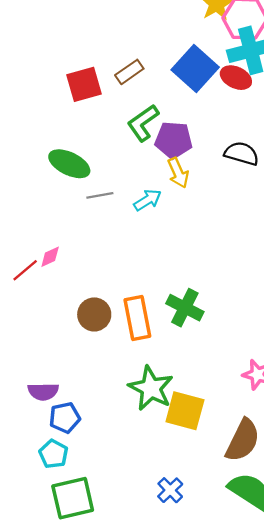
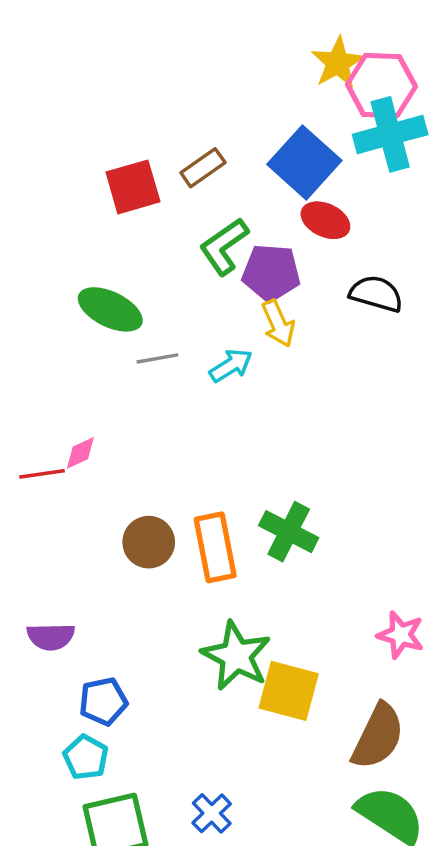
red ellipse: (236, 78) -> (325, 220), moved
red line: (25, 270) -> (42, 474), turned 32
purple semicircle: (43, 392) -> (51, 637), moved
blue cross: (170, 490) -> (212, 813), moved

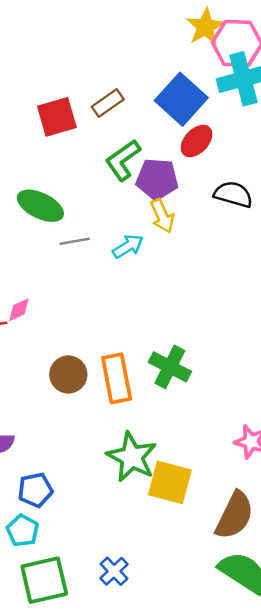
red ellipse: (325, 220) -> (196, 141), turned -72

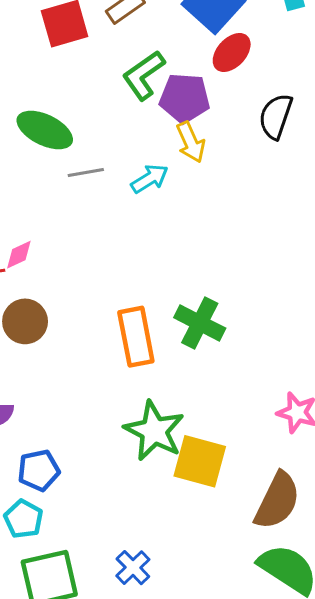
black semicircle: (233, 194) -> (276, 116), turned -87
brown circle: (68, 375) -> (25, 321), moved

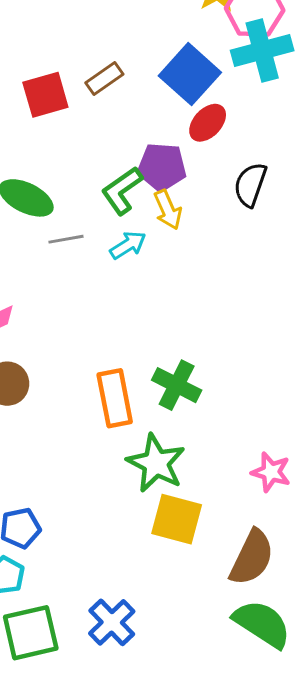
green L-shape: (144, 75) -> (122, 191), moved
green star: (154, 431) -> (156, 463), moved
blue cross: (133, 568) -> (112, 622), size x1.4

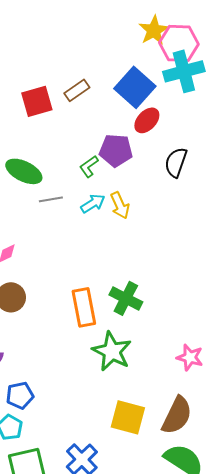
green L-shape: (122, 191) -> (89, 166), size x0.7
yellow arrow: (168, 210) -> (120, 205), moved
yellow square: (177, 519) -> (128, 417), moved

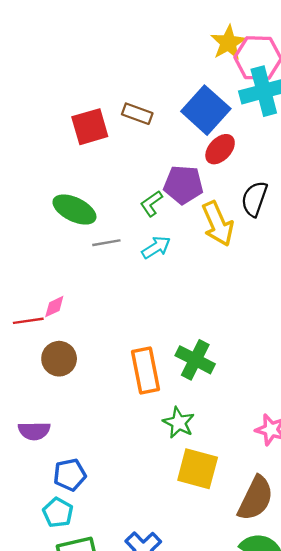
brown rectangle: (77, 90) -> (137, 114), turned 55
yellow arrow: (120, 205) -> (218, 224), moved, size x1.4
green star: (112, 351) -> (179, 423), size x0.7
yellow square: (128, 417) -> (198, 469), moved

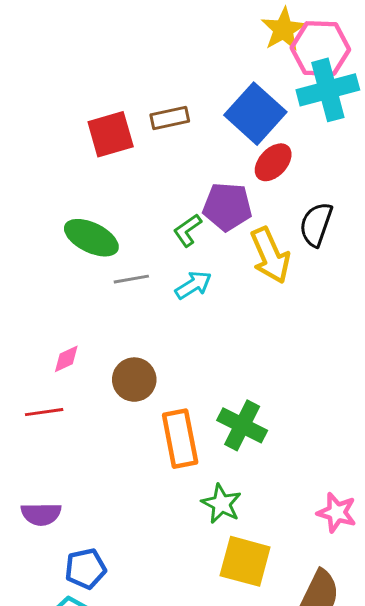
brown rectangle: (137, 114) -> (170, 118), turned -32
red line: (28, 321) -> (44, 412), moved
brown circle: (59, 359) -> (134, 380), moved

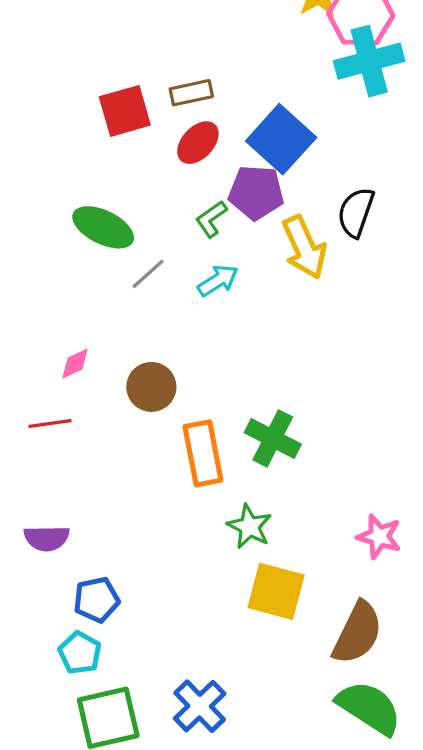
blue square: (255, 114) -> (281, 139), moved
red ellipse: (273, 162) -> (198, 143), moved
gray line: (131, 279) -> (148, 274), turned -32

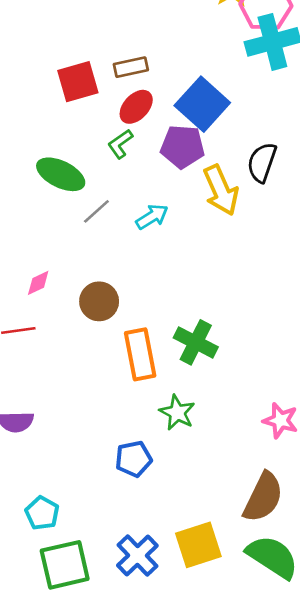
green L-shape: (211, 219) -> (120, 144), moved
yellow square: (276, 591) -> (198, 545), moved, turned -33
blue pentagon: (97, 600) -> (133, 459), moved

